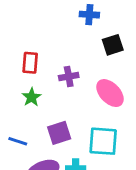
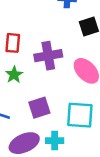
purple cross: (69, 77) -> (48, 56), size x1.5

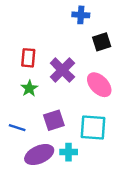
purple cross: (48, 56) -> (62, 70), turned -35

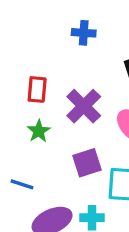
blue cross: (81, 15) -> (84, 33), moved
purple square: (54, 120) -> (87, 163), moved

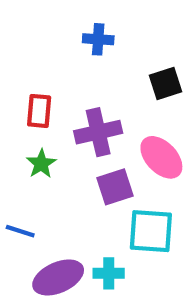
purple cross: (84, 106) -> (98, 132), turned 32
purple square: (87, 163) -> (115, 187), moved

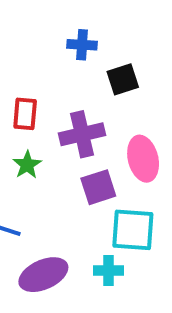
black square: (166, 84) -> (123, 79), moved
pink ellipse: (161, 157) -> (143, 159), turned 30
cyan cross: (109, 273) -> (108, 271), moved

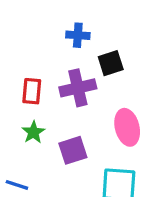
purple cross: (82, 134) -> (78, 88), moved
purple square: (98, 187) -> (73, 150), moved

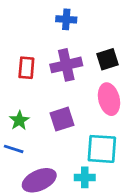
black square: (111, 63) -> (108, 59), moved
green star: (33, 132) -> (19, 120), moved

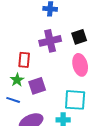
red rectangle: (26, 68) -> (24, 60), moved
purple square: (62, 119) -> (37, 86), moved

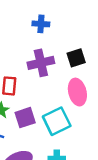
cyan square: (75, 100) -> (57, 121), moved, turned -30

